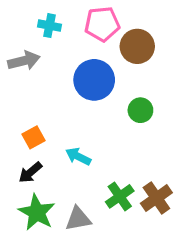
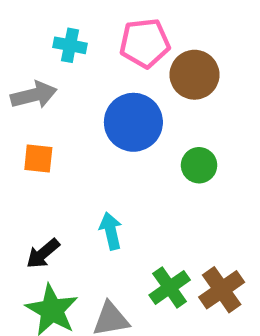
orange square: (34, 137) -> (38, 158), moved, turned 35
cyan arrow: (78, 157) -> (111, 231), turned 50

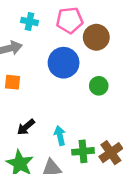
cyan arrow: (111, 231) -> (60, 136), moved
black arrow: (43, 254) -> (26, 127), moved
green cross: (170, 287) -> (83, 151), turned 30

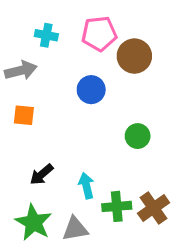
blue circle: (64, 63) -> (91, 90), size x0.7
green circle: (99, 86) -> (138, 136), moved

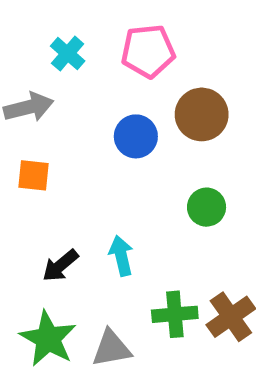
cyan cross: (46, 35) -> (68, 54), turned 30
brown circle: (134, 56) -> (202, 114), moved
cyan arrow: (86, 186) -> (121, 256), moved

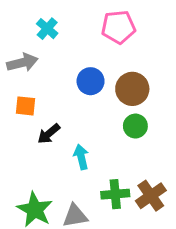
pink pentagon: (148, 51) -> (118, 27), moved
brown circle: (202, 114) -> (132, 89), moved
black arrow: (60, 266) -> (49, 134), moved

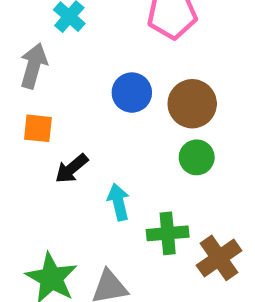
gray arrow: (22, 63) -> (34, 66), turned -60
green cross: (115, 194) -> (168, 233), moved

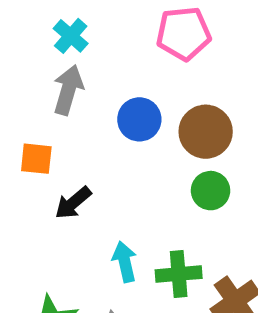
gray arrow: (34, 66) -> (68, 90), moved
cyan arrow: (118, 202) -> (125, 262), moved

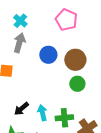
pink pentagon: (184, 33) -> (66, 20), turned 30
black arrow: (73, 203) -> (21, 109), moved

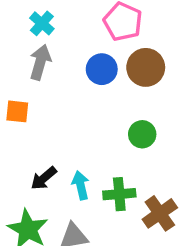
blue circle: (48, 55) -> (102, 69), moved
brown circle: (75, 60) -> (146, 67), moved

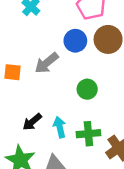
gray arrow: (40, 62) -> (47, 63), moved, turned -145
green circle: (142, 134) -> (87, 89), moved

